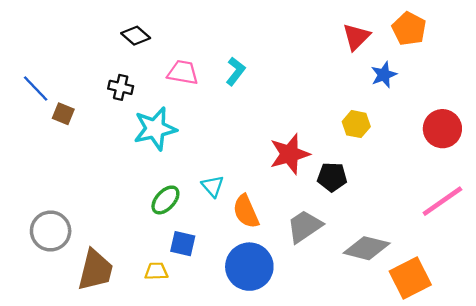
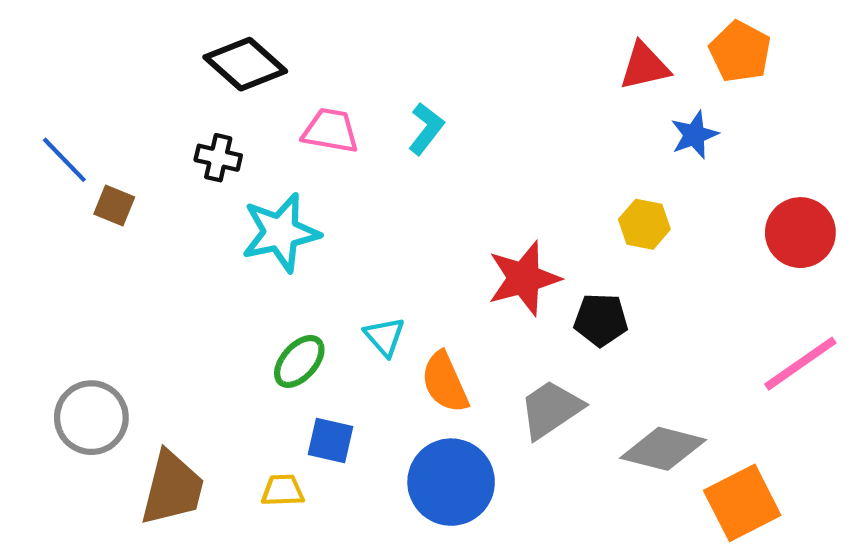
black diamond: (136, 36) -> (245, 64), size x1.5
red triangle: (356, 37) -> (644, 66), turned 32

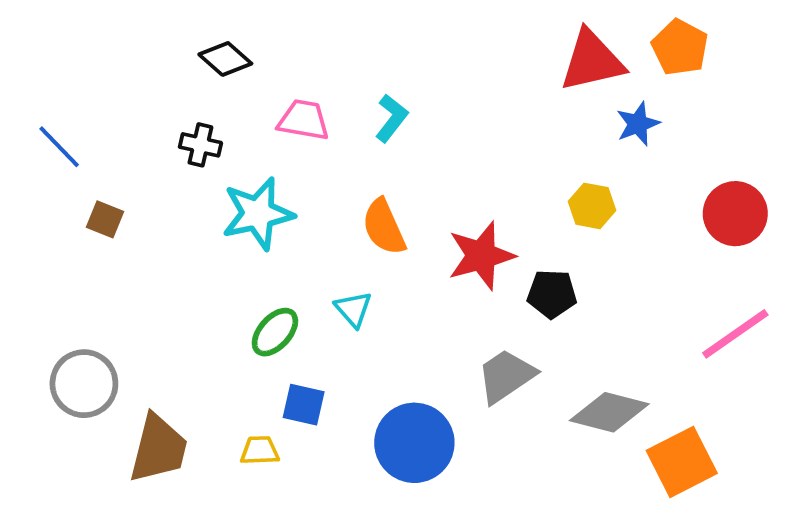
black diamond: (245, 64) -> (225, 59), size x0.7
red triangle: (644, 66) -> (592, 61), size x1.4
brown square: (114, 206) -> (105, 219), moved
orange semicircle: (445, 382) -> (384, 227), moved

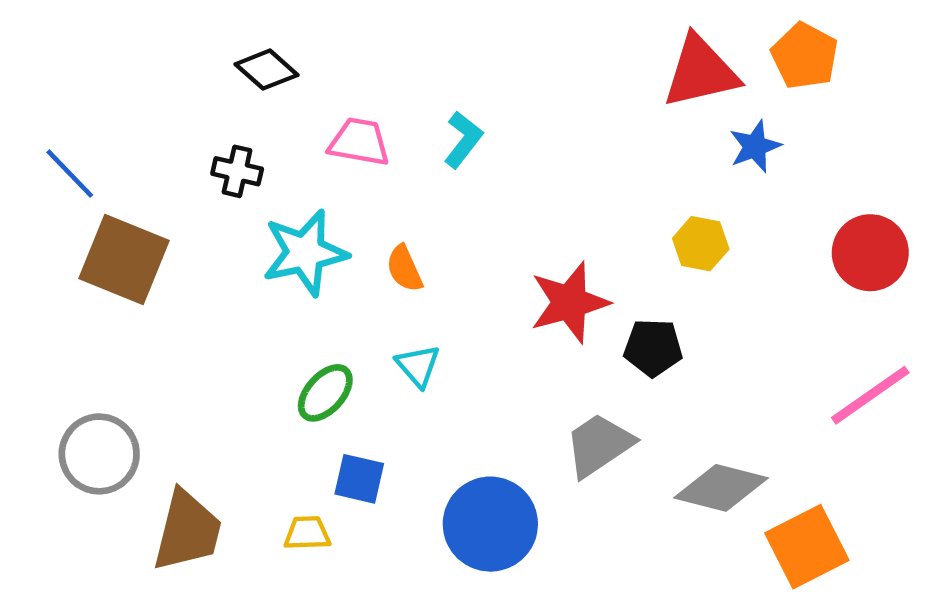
brown square: (105, 219) -> (124, 259), size x2.0
orange semicircle: (384, 227) -> (404, 269), moved, size x0.7

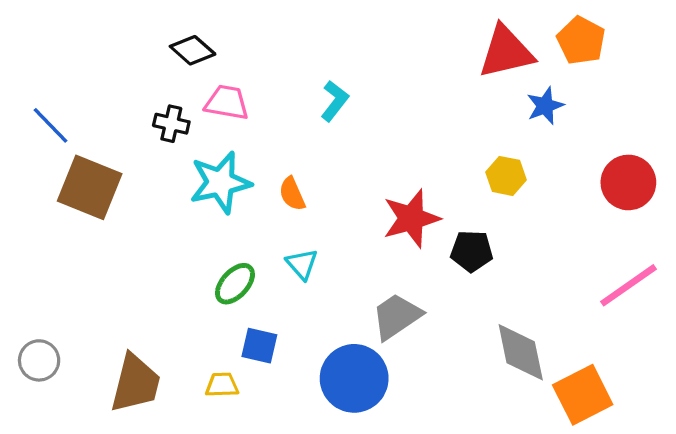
pink trapezoid: (359, 142) -> (227, 102), moved
gray trapezoid: (599, 445) -> (397, 316), moved
gray circle: (99, 454) -> (39, 360), moved, size x0.7
gray diamond: (721, 488) -> (521, 352), turned 64

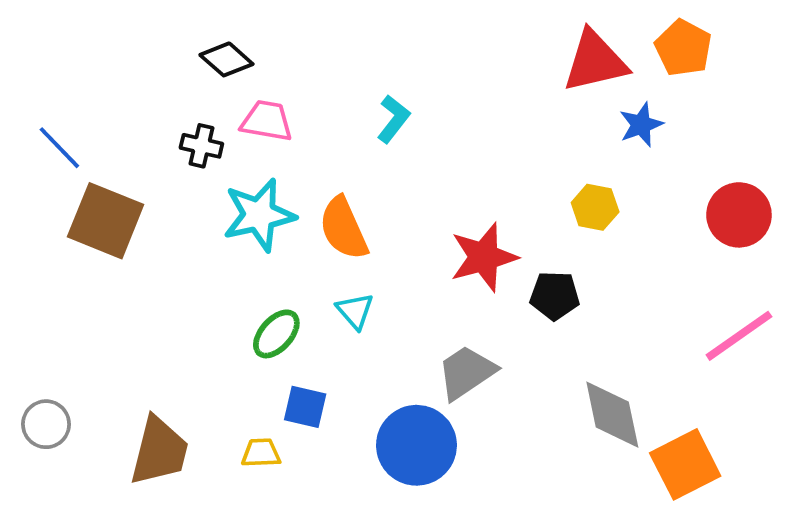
orange semicircle: (292, 194) -> (344, 228), size x1.6

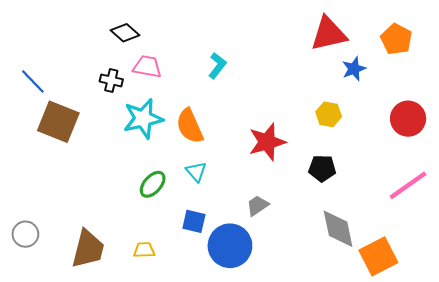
orange pentagon: (683, 48) -> (396, 39), moved
black pentagon: (555, 296) -> (322, 168), moved
gray trapezoid: (466, 372) -> (258, 205), size x0.7
blue square: (305, 407) -> (194, 221), moved

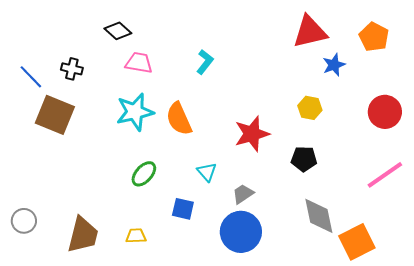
black cross: (111, 80) -> (72, 69), moved
cyan triangle: (196, 172) -> (207, 172), moved
blue circle: (230, 246) -> (241, 232), moved

